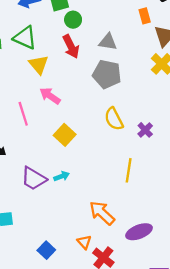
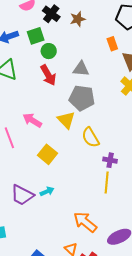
yellow triangle: (39, 65) -> (66, 120), moved
purple cross: (145, 130) -> (110, 160), moved, turned -32

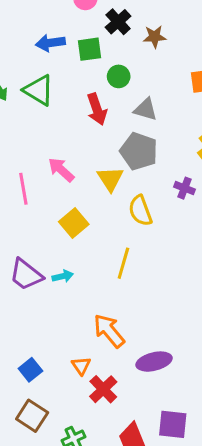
green circle: (49, 51) -> (119, 76), moved
purple cross: (110, 160) -> (184, 188), moved
yellow line: (107, 182) -> (123, 263), moved

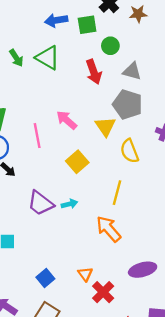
orange arrow: (109, 331) -> (109, 229), moved

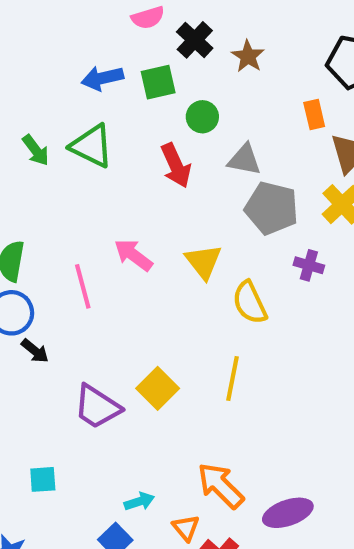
brown star: (138, 14) -> (248, 56), turned -30
gray pentagon: (127, 104) -> (272, 208), moved
yellow square: (77, 162) -> (158, 388), moved
cyan arrow: (69, 204) -> (139, 501), moved
orange arrow: (109, 229) -> (221, 486), moved

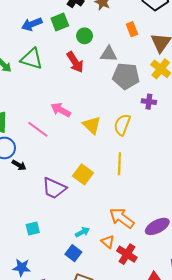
orange rectangle: (314, 114) -> (132, 29), moved
yellow triangle: (204, 262) -> (92, 125), moved
pink line: (83, 286) -> (38, 129), turned -30
yellow semicircle: (250, 303) -> (122, 125), turned 55

